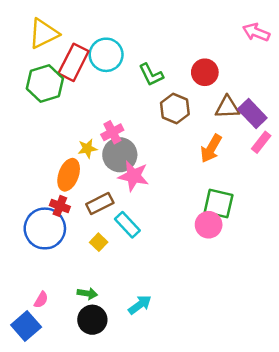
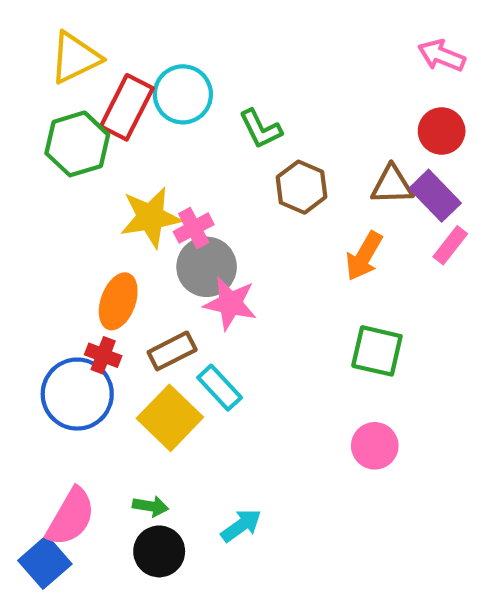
red circle: (205, 72) -> (442, 131), moved
yellow star: (87, 149) -> (151, 217), moved, size x1.8
pink circle: (209, 225) -> (375, 446), moved
yellow square: (99, 242) -> (170, 418), size x2.0
pink semicircle: (41, 300) -> (71, 517), size x2.0

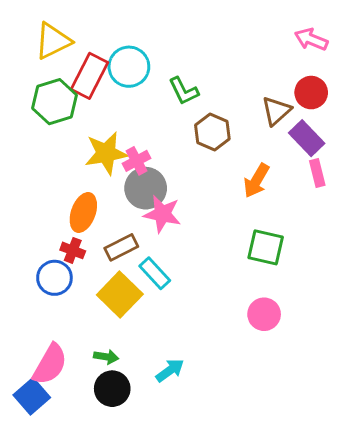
brown triangle: (392, 185) -> (276, 111), moved, turned -40
pink rectangle: (450, 245) -> (317, 173), turned -52
blue circle: (77, 394) -> (54, 278), size x0.7

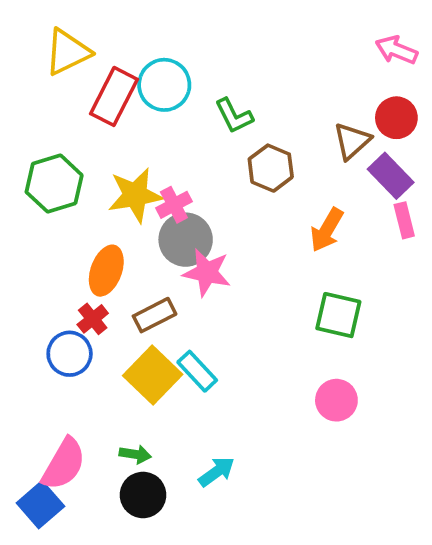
green hexagon: (54, 102) -> (54, 184), moved
red cross: (73, 250) -> (93, 319), turned 30
cyan rectangle: (155, 273) -> (197, 371), moved

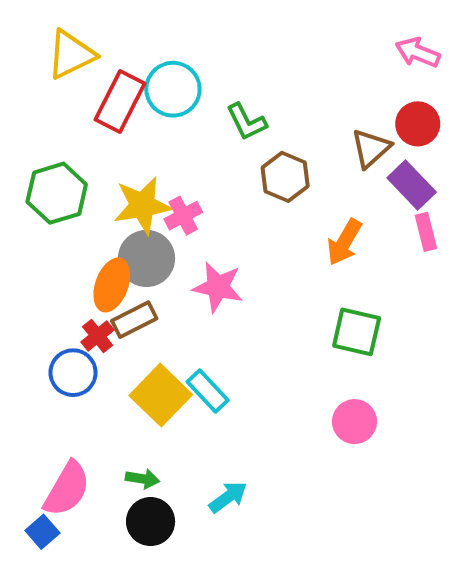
gray circle: (186, 240) -> (146, 258), moved
brown rectangle: (155, 315) -> (134, 320), moved
blue square: (40, 505) -> (42, 532), size x0.7

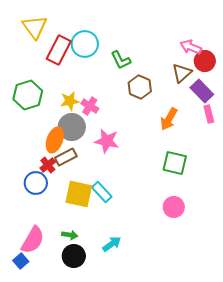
pink arrow: (418, 52) -> (191, 47), moved
yellow triangle: (71, 55) -> (35, 27), turned -40
yellow star: (142, 205) -> (70, 101), size x0.7
pink cross: (183, 216) -> (90, 106), turned -30
yellow square: (161, 395) -> (79, 194), turned -32

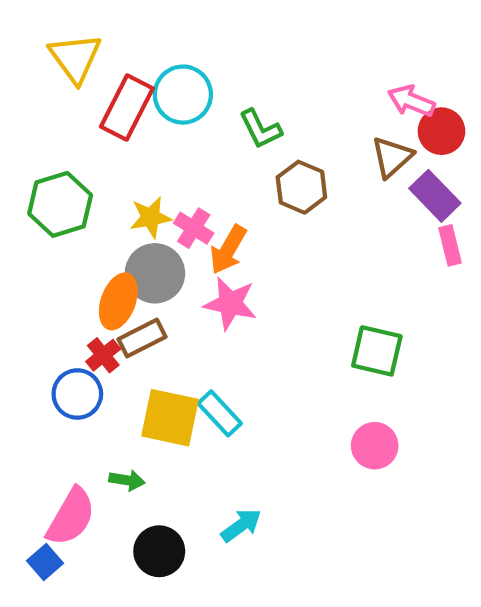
orange arrow: (169, 119) -> (228, 250), moved
green arrow: (70, 235) -> (127, 480), moved

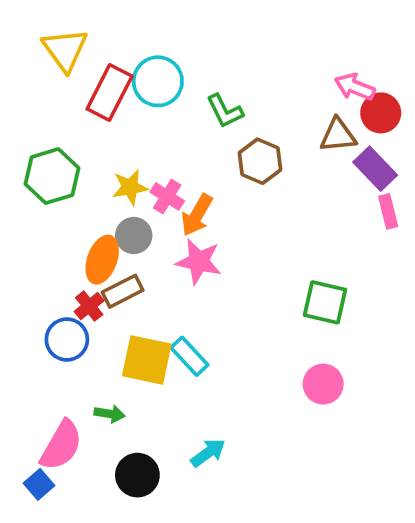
brown triangle: (392, 157) -> (338, 135), turned 36
gray circle: (155, 273) -> (134, 235), size x0.7

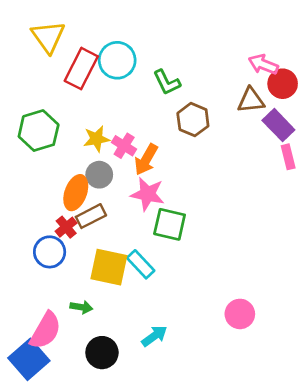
green square: (325, 302) -> (170, 224), moved
pink circle: (323, 384) -> (240, 314), moved
blue square: (39, 484) -> (29, 359), size x1.8

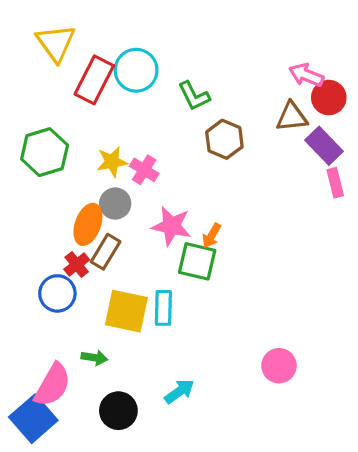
orange arrow: (146, 160) -> (212, 236), moved, size x0.7
brown rectangle: (91, 216) -> (106, 252), turned -32
cyan rectangle: (141, 264) -> (163, 308), turned 44

